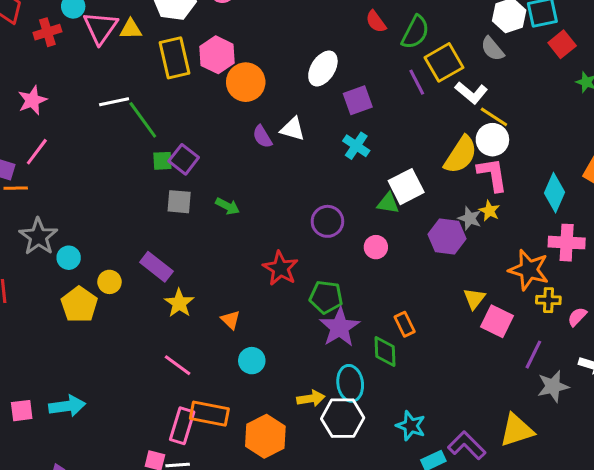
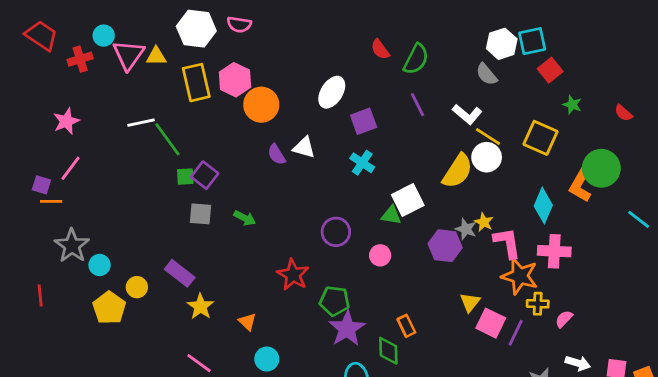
yellow square: (444, 62) -> (540, 138), moved, turned -36
pink L-shape: (492, 174) -> (507, 243), moved
purple line: (533, 355) -> (516, 333), moved

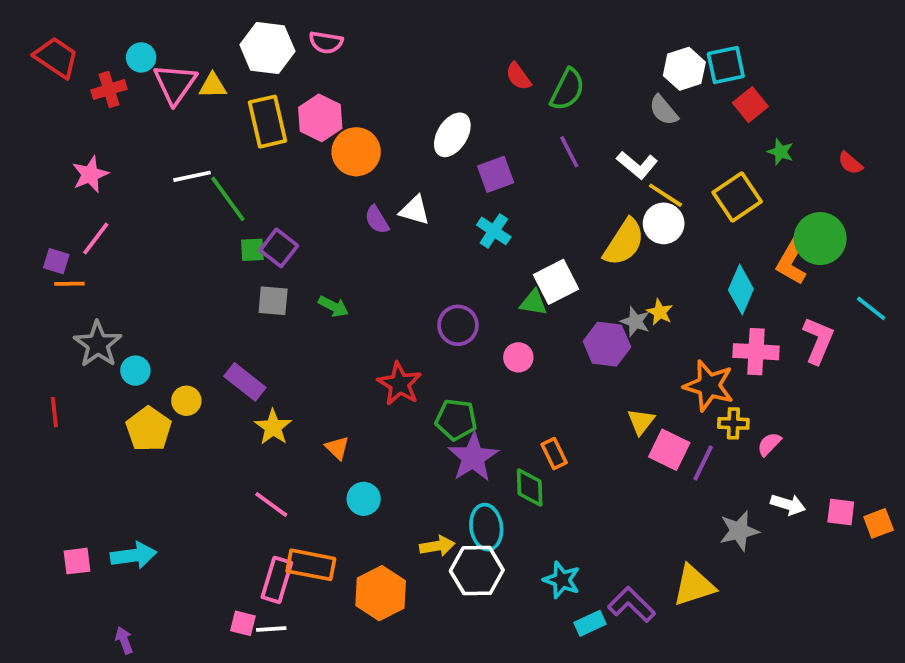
yellow square: (540, 138) -> (737, 197), turned 32
pink L-shape: (507, 243) -> (818, 340), moved, turned 32

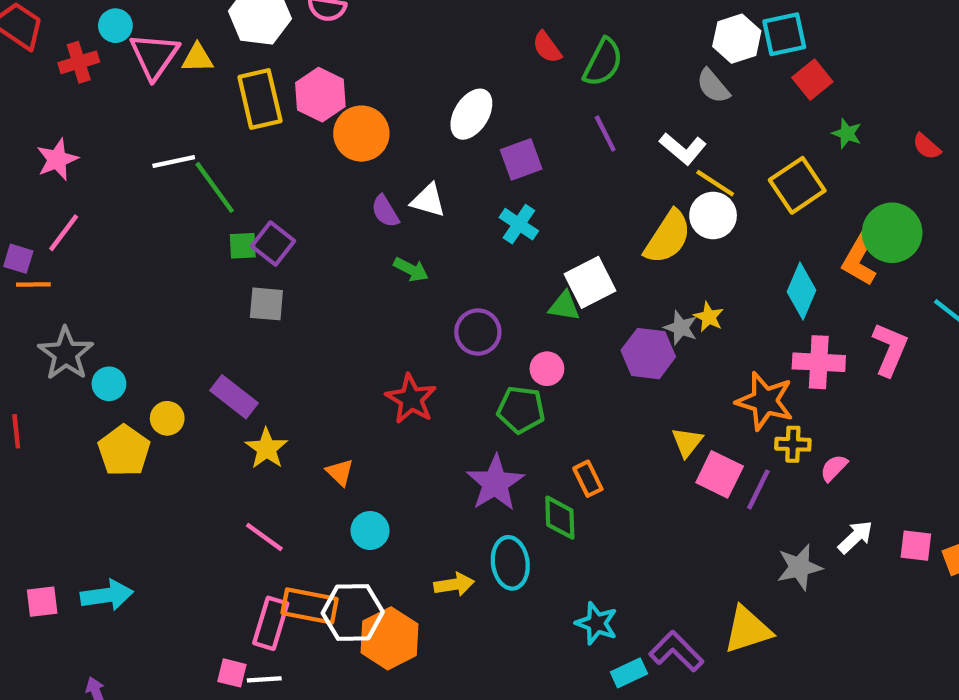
green arrow: (333, 306) -> (411, 269), moved
green pentagon: (456, 420) -> (521, 410), moved
white arrow: (788, 504) -> (855, 537), turned -60
white hexagon: (477, 571) -> (353, 612), moved

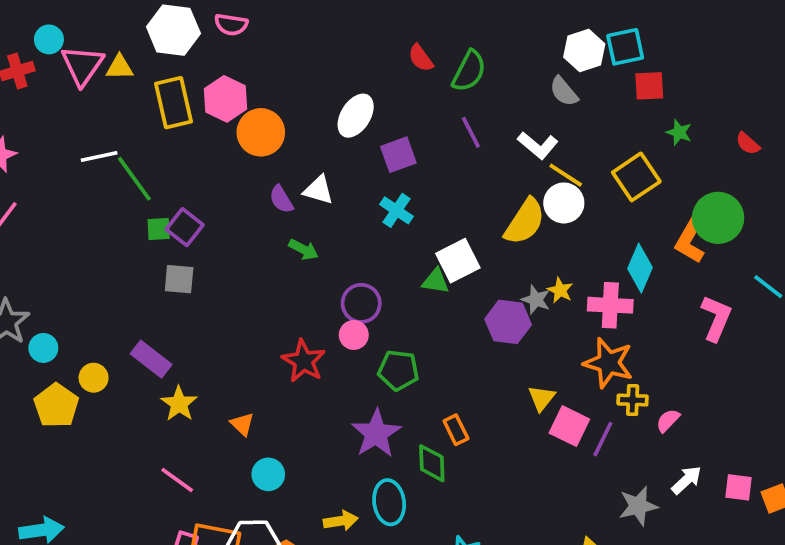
red square: (812, 80) -> (649, 86), turned 36
pink cross: (819, 362) -> (610, 305), moved
pink circle: (547, 369) -> (354, 335), moved

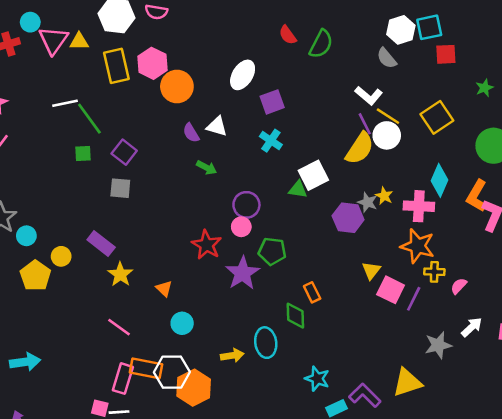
purple line: (471, 132) -> (365, 124), moved
green star: (679, 132) -> (484, 88), moved, turned 30
green square: (159, 229) -> (83, 153), moved
orange L-shape: (690, 240) -> (477, 196), moved
purple star: (376, 433) -> (243, 273), moved

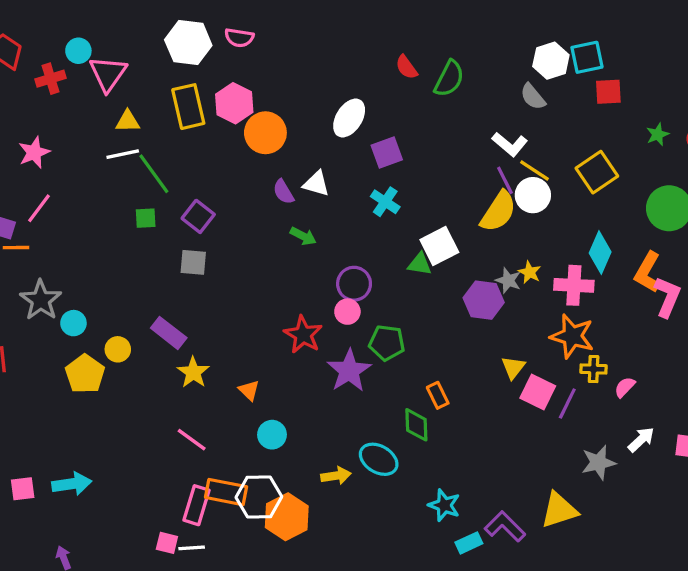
yellow triangle: (79, 41) -> (128, 121), moved
cyan ellipse: (266, 343) -> (379, 459), turned -52

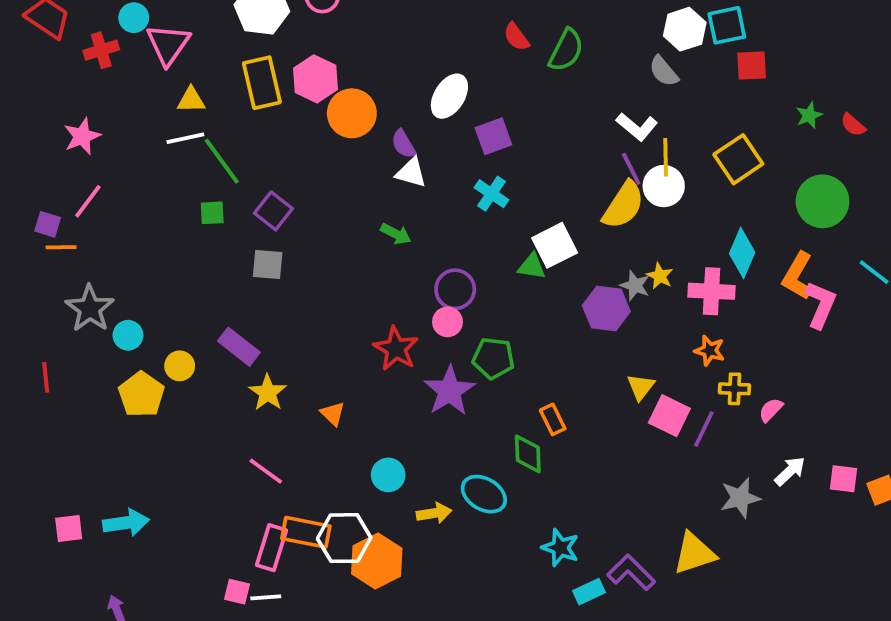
yellow line: (534, 171) -> (666, 157), turned 56
purple semicircle: (283, 192) -> (403, 144), moved
orange star: (572, 336) -> (710, 351), size x0.6
cyan circle: (272, 435) -> (388, 475), moved

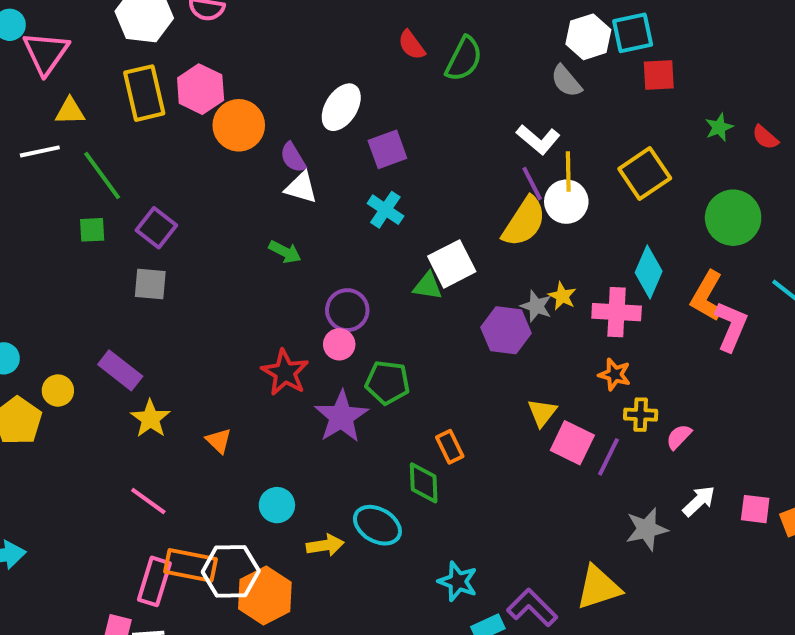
white line: (185, 138) -> (40, 151), moved

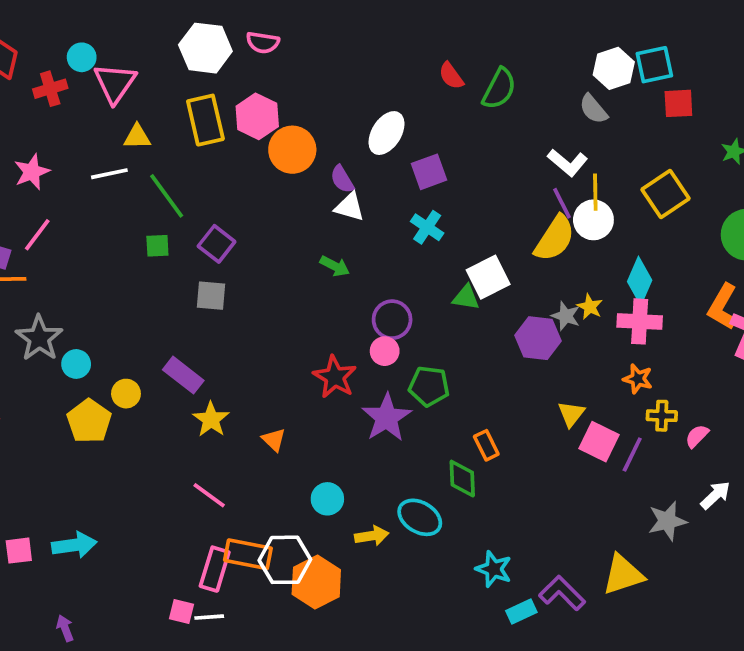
cyan diamond: (649, 272) -> (640, 281), moved

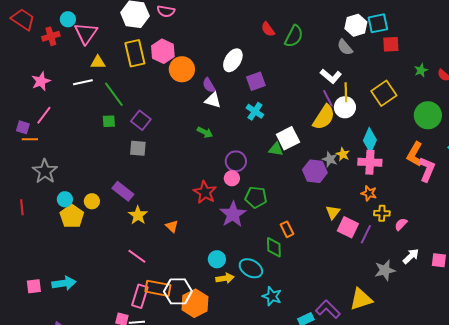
cyan circle: (76, 364) -> (65, 199), moved
cyan circle: (327, 499) -> (217, 259), moved
cyan star: (494, 569) -> (272, 296), moved

